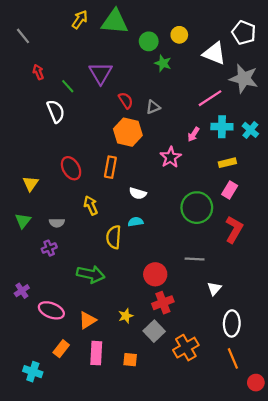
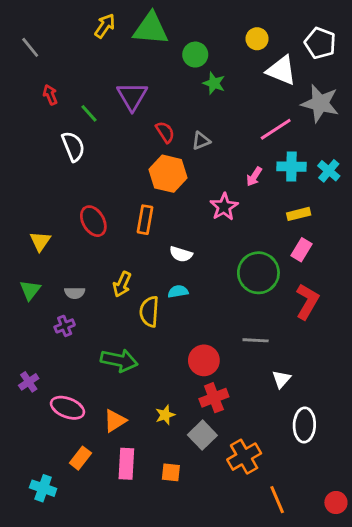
yellow circle: (179, 35) -> (257, 39), moved
yellow arrow: (91, 205) -> (122, 284), moved, turned -132
orange line: (233, 358) -> (277, 500), moved

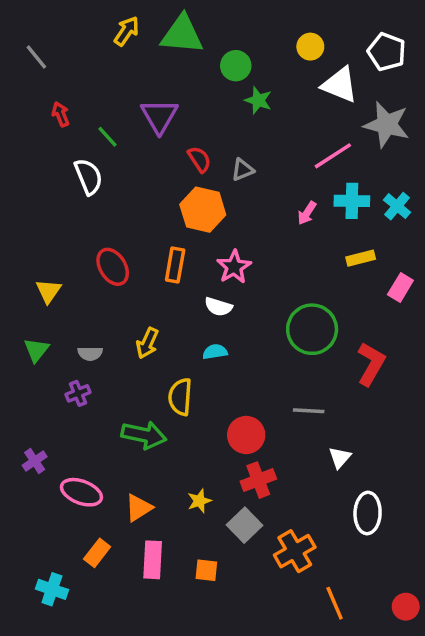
pink star: (224, 207) -> (234, 267), moved
pink rectangle: (302, 250) -> (400, 288), moved
yellow semicircle: (149, 312) -> (180, 397), moved

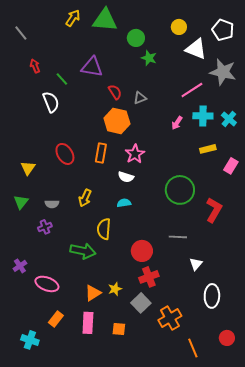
purple triangle: (159, 116) -> (92, 67), turned -50
orange triangle: (139, 508) -> (93, 293), moved
red circle: (406, 607) -> (227, 338), moved

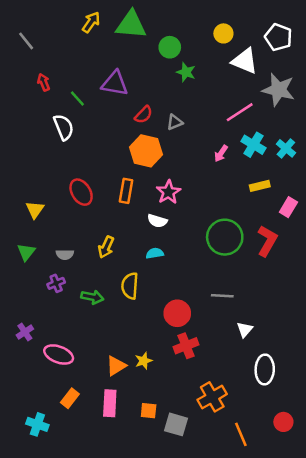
red semicircle: (115, 92) -> (144, 115), turned 77
cyan cross: (203, 116) -> (253, 145), turned 30
red L-shape: (214, 210) -> (267, 241), moved
green arrow: (83, 251) -> (92, 297), moved, size x0.7
gray square: (141, 303) -> (176, 424), moved, turned -30

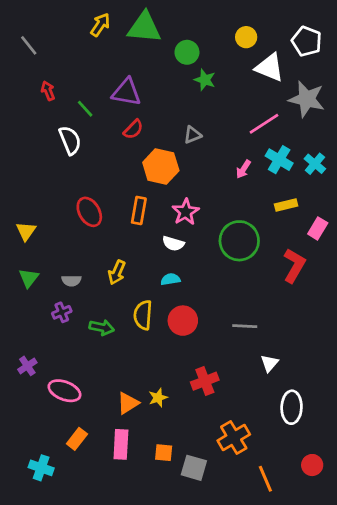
red semicircle: (144, 115) -> (133, 129), moved
yellow triangle: (35, 210) -> (26, 231), moved
green circle: (225, 237) -> (239, 241), moved
red circle: (177, 313) -> (183, 321), moved

